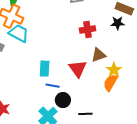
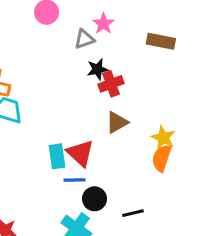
black star: (118, 23) -> (97, 69), moved
brown triangle: (99, 55) -> (117, 122), moved
red triangle: (78, 69) -> (80, 153), moved

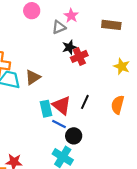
brown triangle: (117, 122) -> (33, 77), moved
yellow star: (163, 138) -> (122, 66), moved
blue line: (74, 180) -> (59, 124), turned 32
black line: (133, 213) -> (85, 102), moved, turned -48

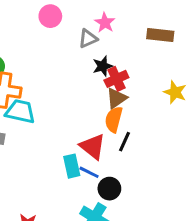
brown triangle: (33, 77) -> (116, 98), moved
orange semicircle: (118, 105) -> (114, 119), moved
cyan rectangle: (46, 109) -> (72, 166), moved

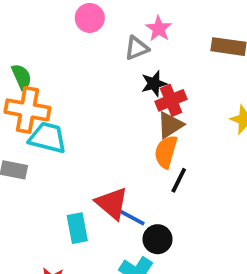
red triangle: (93, 146) -> (112, 203), moved
cyan rectangle: (72, 166) -> (77, 228), moved

